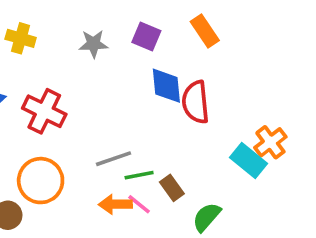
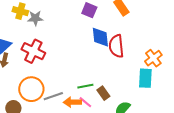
gray star: (93, 44) -> (35, 18), moved
orange cross: (270, 142) -> (153, 58), moved
gray line: (114, 159) -> (53, 96), moved
cyan rectangle: (249, 161) -> (145, 78), turned 54

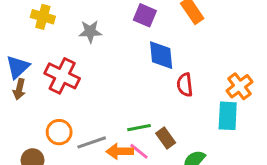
gray star: (35, 18) -> (90, 32), moved
red semicircle: (116, 46) -> (185, 85), moved, size x0.7
orange circle: (31, 89) -> (59, 132), size x0.7

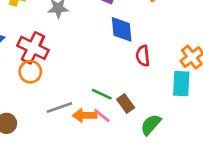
green line: (139, 128) -> (102, 94), turned 36
orange circle: (59, 132) -> (30, 72), moved

